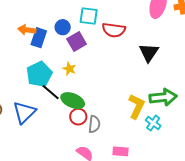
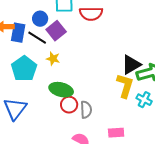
black triangle: (149, 53) -> (131, 65), moved, turned 35
black line: (51, 92) -> (37, 38), moved

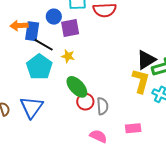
purple square: (56, 31) -> (70, 28), turned 30
black line: (37, 38) -> (44, 45), moved
green ellipse: (61, 90) -> (77, 87), turned 35

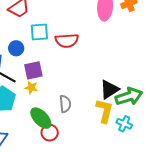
purple square: (70, 28) -> (33, 70), moved
gray semicircle: (102, 106) -> (65, 104), moved

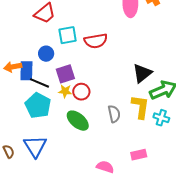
black triangle: (109, 89) -> (142, 73), moved
gray semicircle: (65, 104) -> (114, 114), moved
red circle: (50, 133) -> (81, 92), moved

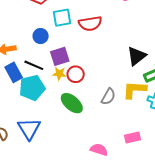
blue rectangle: (26, 71) -> (14, 72), moved, turned -30
cyan pentagon: (38, 105) -> (32, 88), turned 30
yellow L-shape: (140, 107) -> (135, 90), turned -95
gray semicircle: (114, 114) -> (108, 97), turned 42

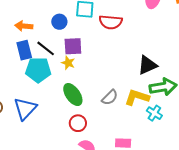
red circle: (76, 74) -> (78, 123), moved

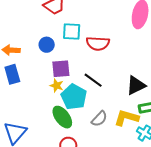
black line: (46, 48) -> (93, 80), moved
cyan pentagon: (38, 70) -> (74, 97), moved, turned 30

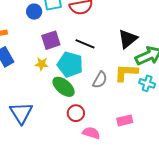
blue circle: (47, 45) -> (34, 12), moved
yellow star: (57, 86) -> (42, 64), moved

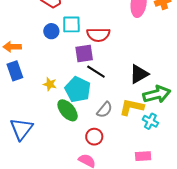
purple square: (51, 40) -> (84, 54), moved
red circle: (76, 113) -> (94, 137), moved
pink rectangle: (125, 120) -> (143, 156), moved

